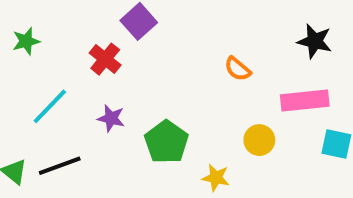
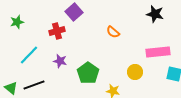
black star: (315, 41) -> (155, 14), moved
red cross: (105, 59) -> (57, 31), turned 35
orange semicircle: (238, 69) -> (113, 32), moved

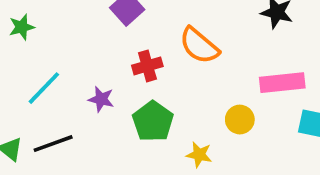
red cross: (57, 31) -> (147, 66), moved
orange semicircle: (113, 32) -> (199, 46), size x1.6

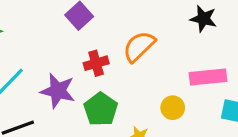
orange semicircle: (199, 46) -> (139, 46), turned 96
purple star: (101, 99) -> (58, 91), size x1.6

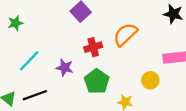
purple star: (58, 91) -> (65, 68), size x0.7

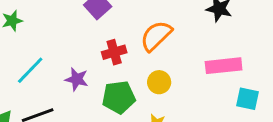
yellow circle: (150, 80) -> (159, 82), moved
green pentagon: (97, 81) -> (119, 97), turned 30

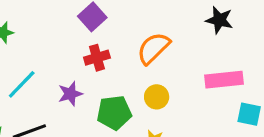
red cross: (114, 52) -> (97, 58), moved
purple star: (77, 79) -> (70, 94), turned -30

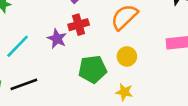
purple star: (70, 94) -> (57, 39), moved, turned -30

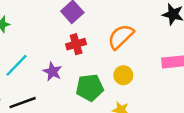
purple star: (57, 39) -> (52, 71), moved

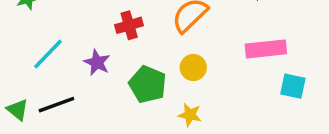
green pentagon: (90, 88) -> (148, 84), turned 30

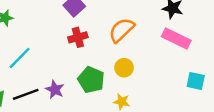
pink rectangle: (266, 49) -> (176, 39), moved, turned 32
purple star: (97, 62) -> (55, 90), moved

